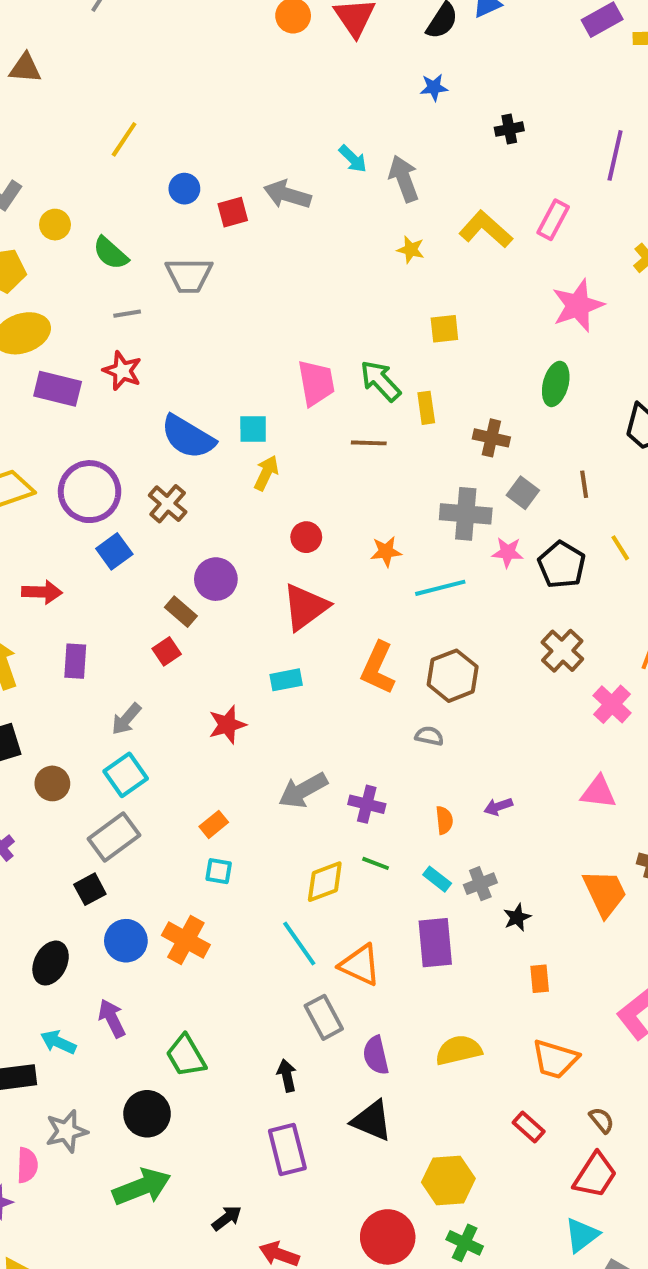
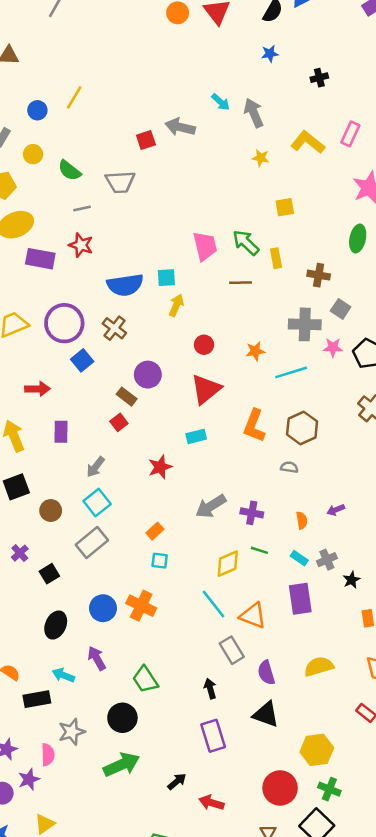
blue circle: (184, 189) -> (37, 110), moved
blue semicircle: (188, 437) -> (125, 285), turned -36
black square: (90, 889) -> (49, 574), moved

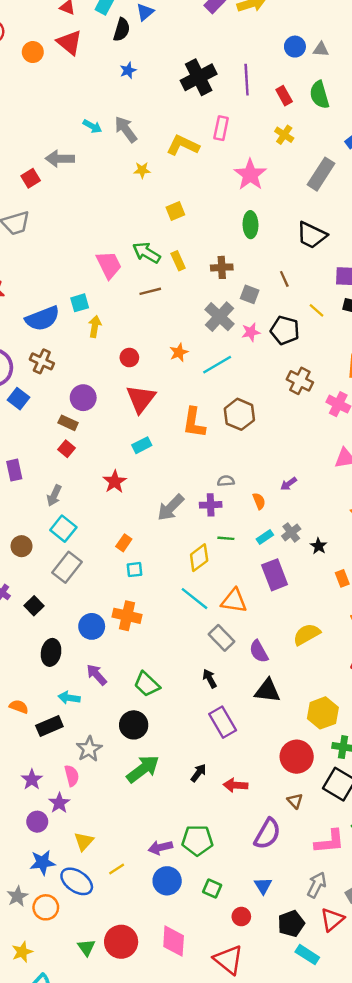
black cross: (319, 78) -> (199, 77), moved, size x2.0
gray cross: (305, 324) -> (219, 317), turned -36
gray semicircle: (289, 467) -> (226, 481), moved
cyan rectangle: (299, 558) -> (265, 537), turned -56

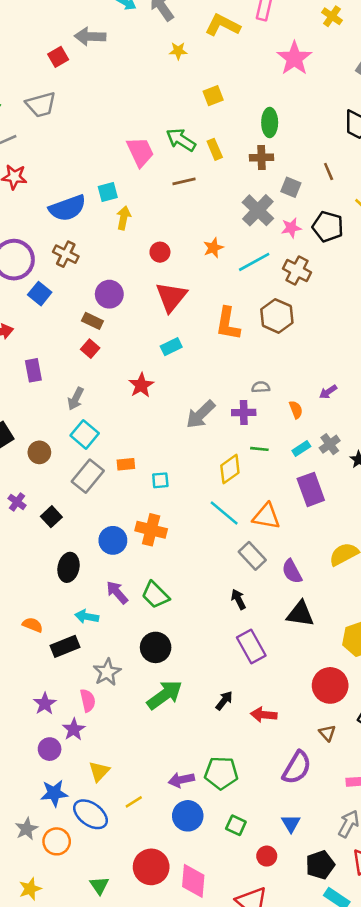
green ellipse: (250, 225) -> (270, 123), moved
brown cross: (300, 381) -> (297, 271), moved
orange rectangle: (124, 543) -> (126, 464), moved, turned 49
green trapezoid: (147, 684) -> (155, 595), moved
red circle: (121, 942) -> (151, 867), moved

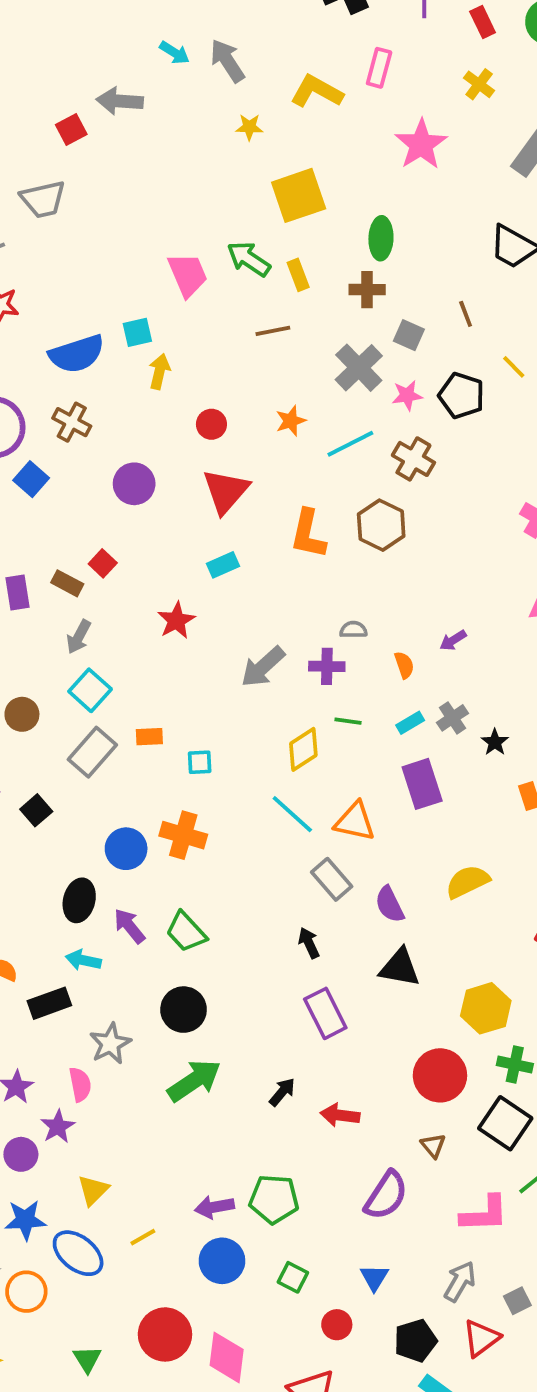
yellow square: (213, 96) -> (299, 195), size x1.8
brown line: (184, 181) -> (273, 331), moved
brown rectangle: (92, 321) -> (67, 583), moved
black ellipse: (68, 567) -> (79, 900), moved

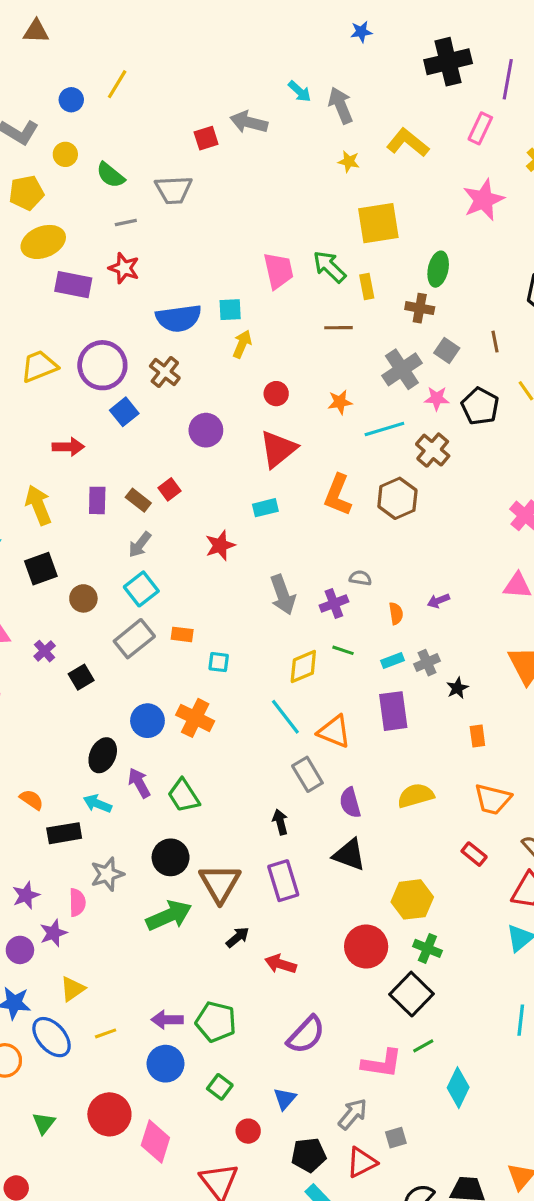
pink rectangle: (379, 68) -> (480, 128), moved
purple cross: (327, 666) -> (334, 604), turned -32
gray arrow: (263, 667) -> (283, 595), turned -78
brown triangle: (433, 1146) -> (220, 883), moved, size x2.0

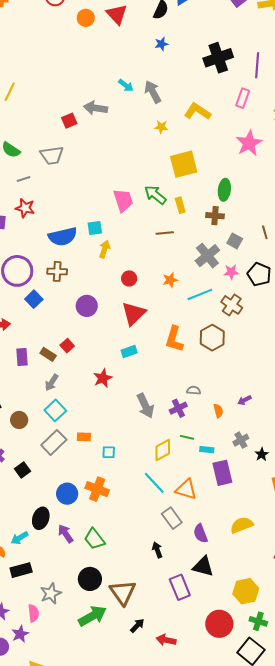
brown cross: (165, 372) -> (57, 271), turned -30
cyan rectangle: (392, 660) -> (207, 450), moved, turned 32
cyan arrow: (97, 804) -> (19, 538), moved, turned -48
purple rectangle: (283, 881) -> (180, 587), moved

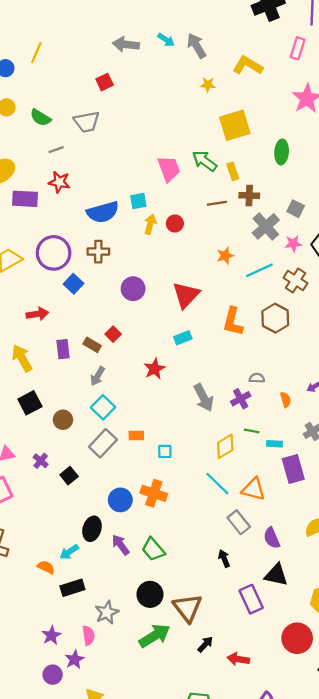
gray arrow: (95, 108) -> (126, 44), moved
brown cross: (215, 216) -> (249, 196), moved
red circle: (129, 278) -> (175, 224), moved

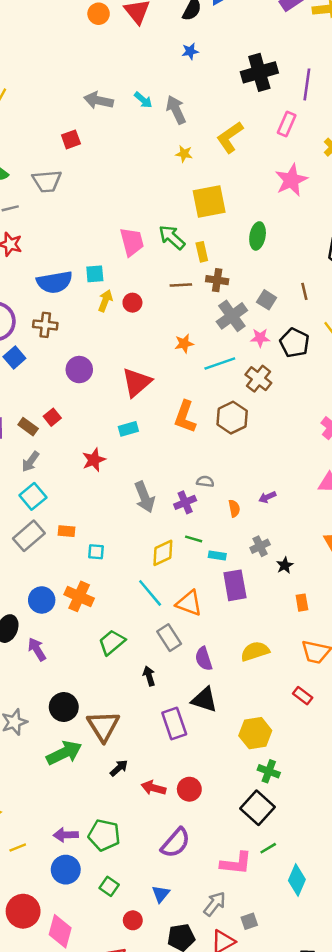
yellow L-shape: (248, 65) -> (230, 137), turned -72
green trapezoid: (153, 549) -> (112, 642), moved, turned 85
red circle: (297, 638) -> (189, 789), moved, size x0.7

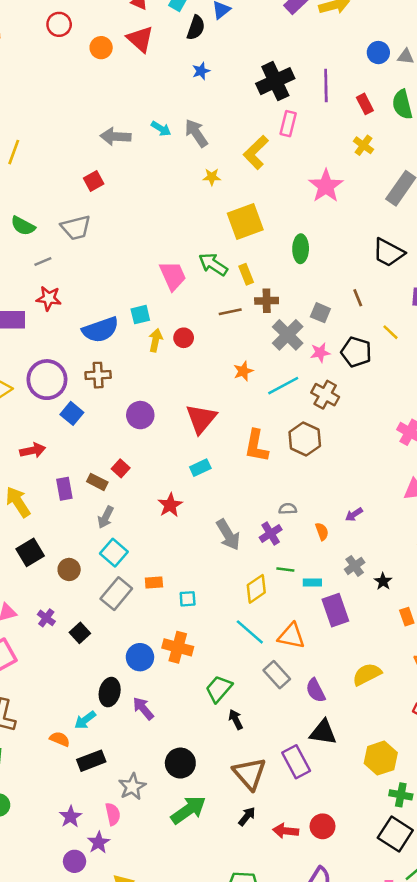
pink rectangle: (287, 124) -> (288, 124), moved
black arrow: (149, 676) -> (236, 719), moved
brown triangle: (103, 726) -> (250, 774), moved

